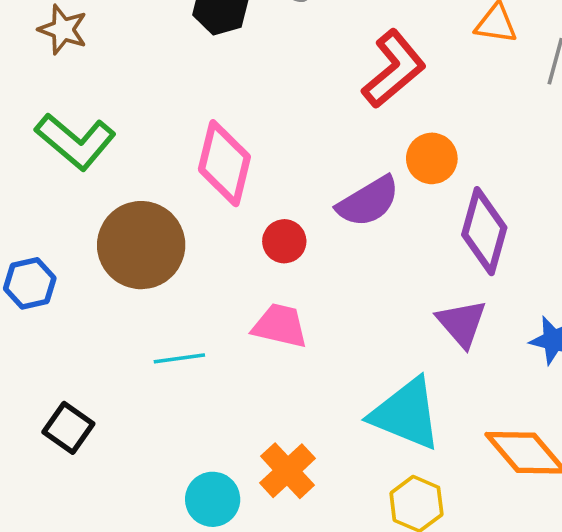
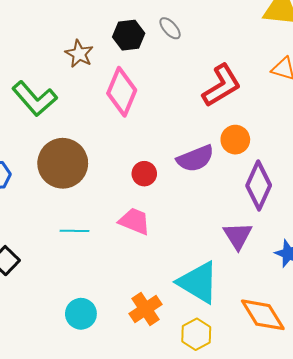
brown star: (63, 30) -> (79, 54), moved
pink diamond: (224, 163) -> (122, 92), moved
orange cross: (287, 471) -> (145, 309), moved

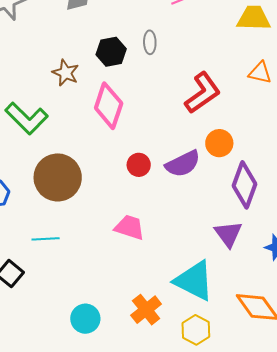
gray ellipse: (170, 28) -> (150, 42), turned 45
red circle: (144, 174) -> (139, 165), moved
cyan line: (74, 231) -> (46, 239), moved

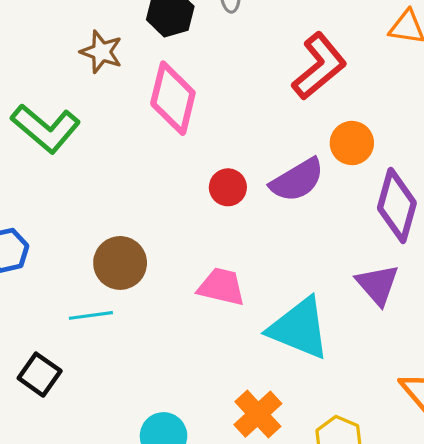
brown circle: (58, 177) -> (120, 263), moved, size x0.7
cyan triangle: (194, 281) -> (299, 328), moved

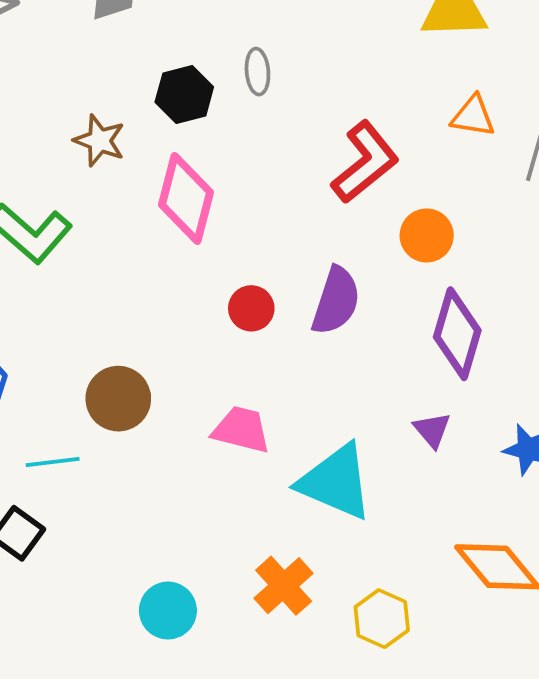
orange circle: (352, 143) -> (427, 235), moved
purple semicircle: (297, 180) -> (336, 301), turned -42
purple triangle: (378, 285) -> (432, 430), size x0.7
cyan line: (91, 315) -> (53, 462), moved

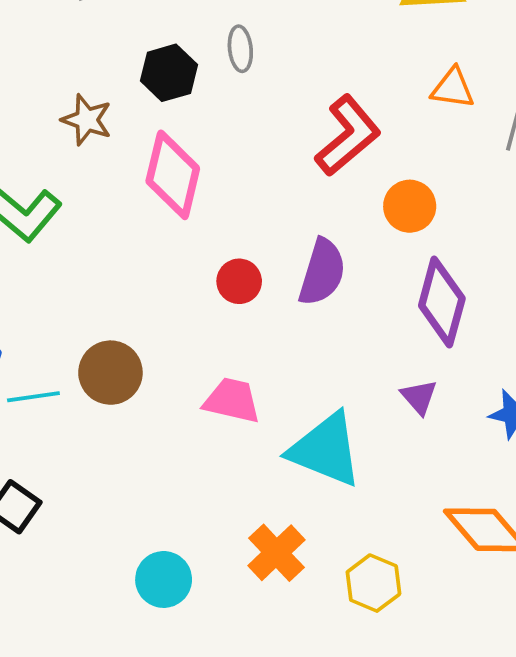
cyan line: (53, 462) -> (33, 397), moved

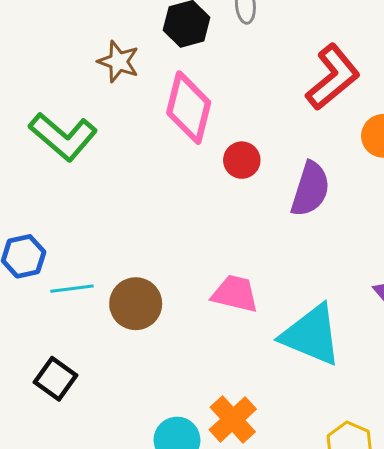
red circle: (239, 281) -> (242, 160), moved
brown circle: (110, 373) -> (136, 304), moved
orange cross: (276, 553) -> (233, 419), moved

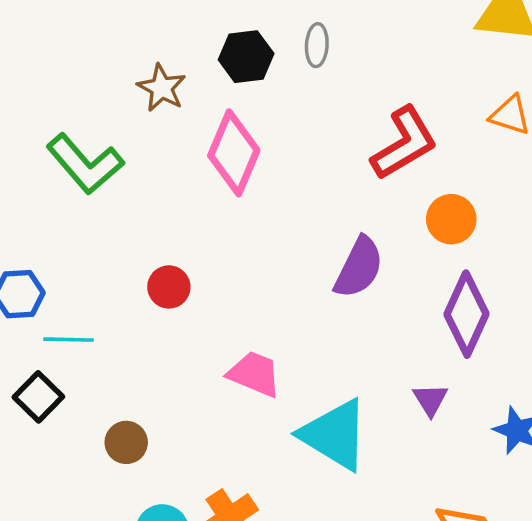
red circle: (242, 160) -> (169, 287), moved
brown circle: (136, 304) -> (126, 442), moved, size x0.7
black square: (55, 379) -> (38, 397), moved

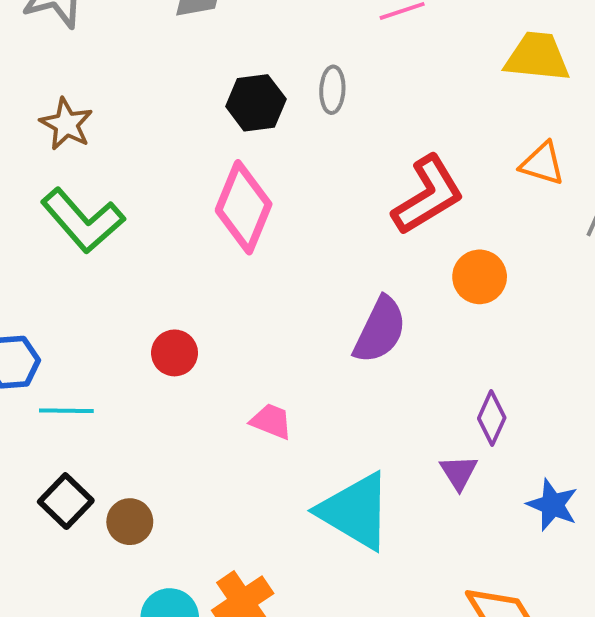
brown star: (162, 88) -> (66, 124), moved
purple diamond: (466, 314) -> (492, 418), moved, size x0.6
pink trapezoid: (254, 374) -> (271, 421), moved, size x0.7
black square: (38, 397) -> (66, 501), moved

